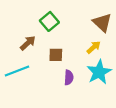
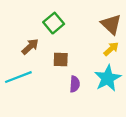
yellow arrow: (94, 47) -> (111, 49), moved

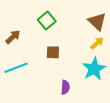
brown arrow: (30, 47) -> (13, 37), moved
purple semicircle: (75, 84) -> (65, 87), moved

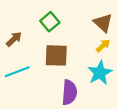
brown square: (53, 52) -> (56, 55), size x1.6
purple semicircle: (65, 87) -> (69, 92), size x1.6

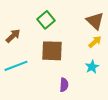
cyan star: (100, 73) -> (92, 67), size x0.6
purple semicircle: (69, 92) -> (64, 85), size x0.6

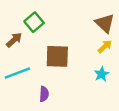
green square: (46, 20) -> (34, 22), moved
purple semicircle: (64, 85) -> (44, 94), moved

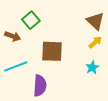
brown arrow: (14, 40) -> (13, 36), turned 63
purple semicircle: (44, 94) -> (40, 86), size x1.5

